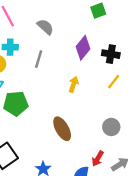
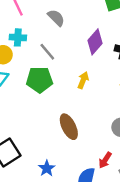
gray line: (39, 59) -> (47, 52), turned -60
green pentagon: (16, 103) -> (39, 80), moved

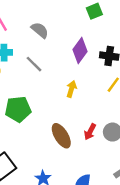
green pentagon: (39, 80) -> (18, 109), moved
red arrow: (105, 160) -> (90, 132), moved

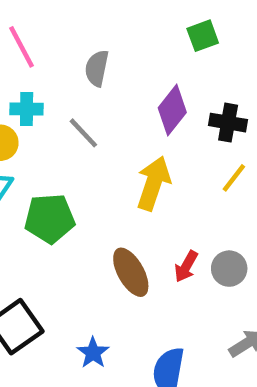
gray semicircle: (40, 30) -> (97, 68), turned -120
yellow arrow: (71, 89) -> (153, 183), size x1.6

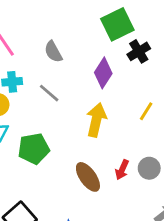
green square: (203, 36) -> (117, 24), size x1.6
gray semicircle: (97, 68) -> (53, 52), turned -35
black cross: (228, 123) -> (139, 51), moved, turned -35

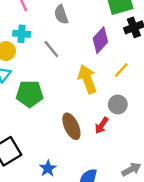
yellow line: (146, 111) -> (121, 70), moved
yellow arrow: (96, 120) -> (87, 79), turned -44
gray circle: (149, 168) -> (118, 104), moved

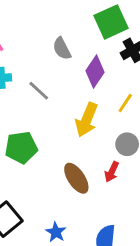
gray semicircle: (61, 15) -> (62, 49), moved
yellow arrow: (87, 79) -> (87, 120), turned -128

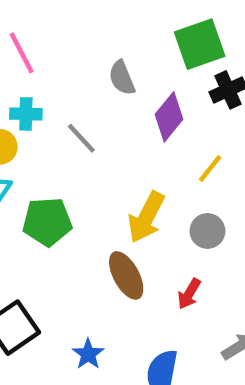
yellow arrow: (87, 120) -> (146, 217), moved
red arrow: (112, 172) -> (189, 294), moved

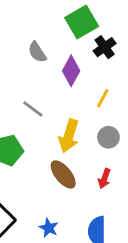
gray line: (81, 138) -> (33, 109), moved

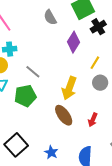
gray semicircle: (37, 52) -> (50, 17), moved
gray line: (33, 109) -> (33, 72), moved
gray circle: (108, 137) -> (100, 83), moved

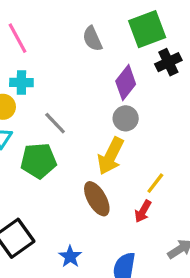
yellow line: (95, 63) -> (155, 183), moved
gray circle: (100, 83) -> (126, 118), moved

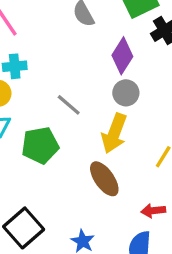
gray line: (55, 123) -> (69, 105), moved
red arrow: (143, 211) -> (153, 211), moved, turned 60

